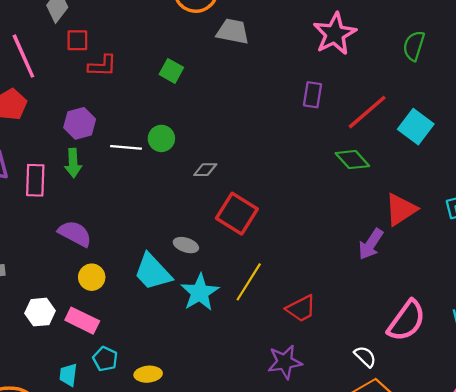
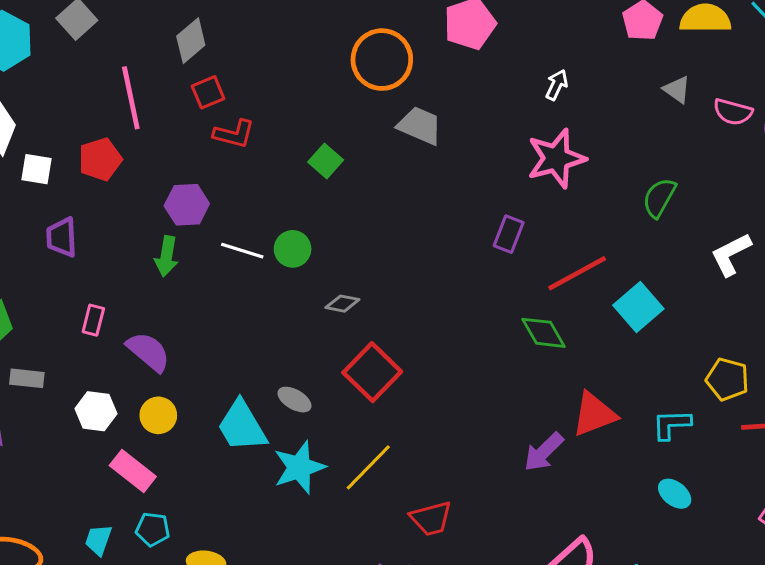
red square: (77, 40) -> (208, 92), turned -35
pink rectangle: (35, 180) -> (93, 320), moved, size x0.7
white hexagon: (40, 312) -> (96, 411), moved
cyan pentagon: (105, 359) -> (153, 529), turned -30

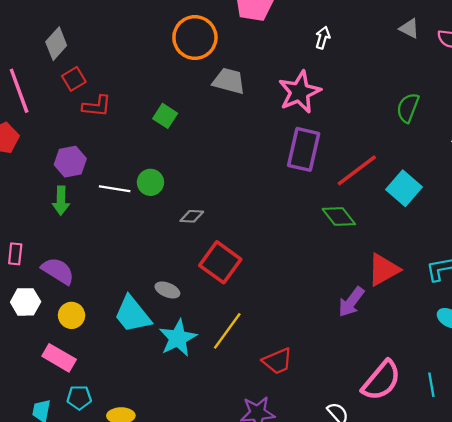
pink star: (556, 158) -> (300, 92), moved
purple rectangle: (509, 234) -> (304, 149), size x1.6
white hexagon: (96, 411) -> (26, 302), moved

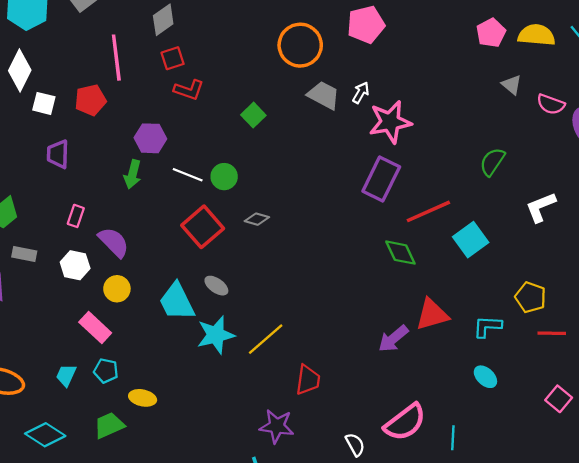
white arrow: (323, 38) -> (361, 93), moved
red square: (220, 262) -> (203, 227), moved
red trapezoid: (277, 361) -> (308, 380), turned -72

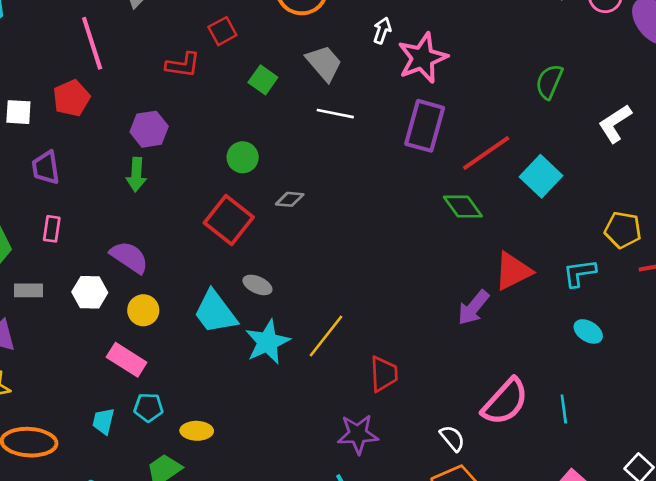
red square: (173, 58) -> (222, 31), moved
gray trapezoid: (324, 95) -> (324, 63), moved, turned 32
white line: (188, 175) -> (335, 114), moved
pink rectangle: (76, 216) -> (52, 229), moved

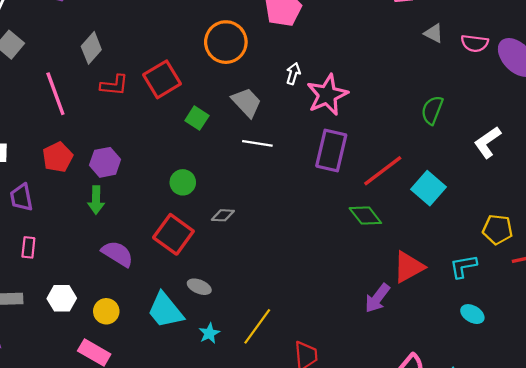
red square: (222, 31) -> (162, 79), size x1.6
red L-shape: (183, 65) -> (114, 85), moved
red pentagon: (71, 98) -> (58, 157), moved
purple semicircle: (129, 257) -> (117, 254), moved
cyan star: (267, 342) -> (209, 333), size x0.6

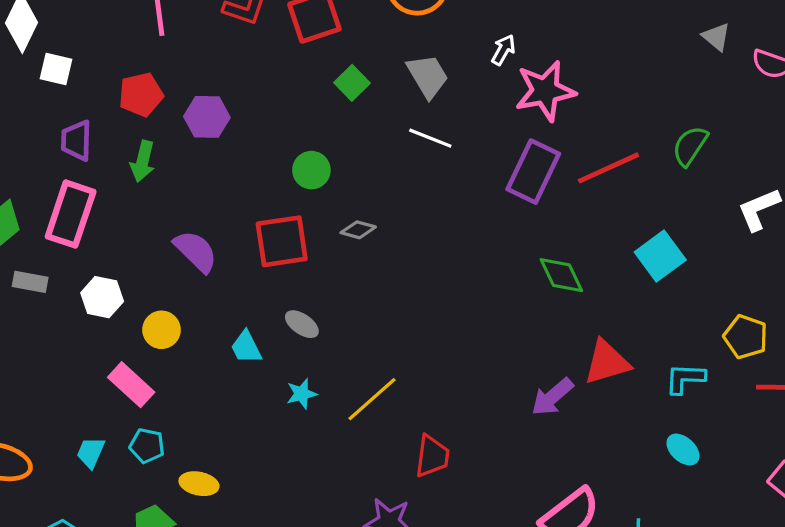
red line: (383, 171) -> (608, 168), moved
green arrow: (96, 200) -> (143, 161), moved
red square: (173, 234) -> (282, 241), turned 33
pink rectangle: (28, 247) -> (71, 214), size x2.0
cyan trapezoid: (165, 310) -> (246, 347), size x0.6

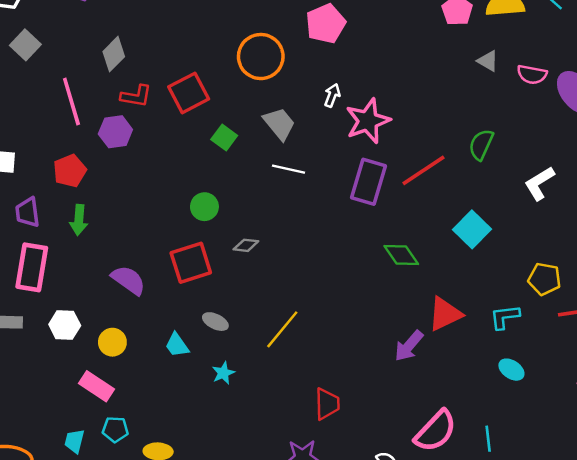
purple hexagon: (207, 117) -> (115, 132), moved
yellow line: (372, 399) -> (282, 329), moved

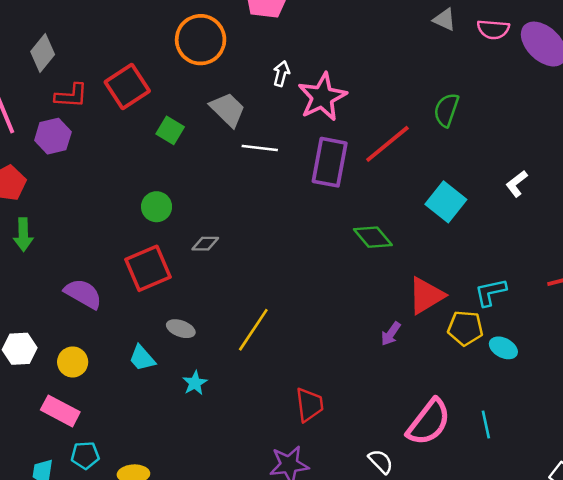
white line: (288, 169) -> (260, 148), moved
white L-shape: (539, 183) -> (517, 184), moved, size x0.7
yellow pentagon: (545, 279) -> (465, 328), moved
purple arrow: (409, 346) -> (391, 334), size x0.7

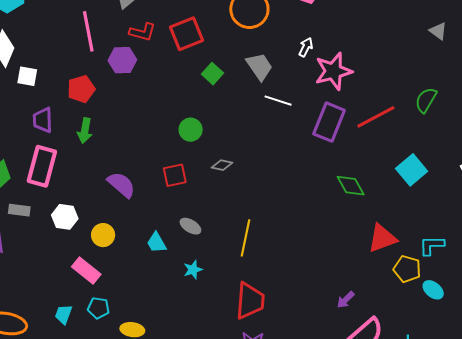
red square: (148, 268) -> (175, 175), size x0.7
yellow line: (253, 330) -> (246, 238), turned -33
purple arrow: (391, 334) -> (346, 300), moved
red trapezoid: (309, 405) -> (250, 301), moved, size x1.4

